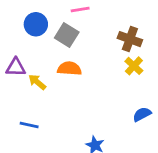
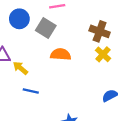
orange semicircle: (69, 69) -> (61, 54), moved
blue line: (29, 125) -> (31, 91), moved

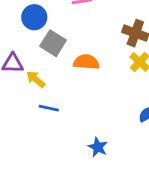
gray square: (46, 28) -> (53, 43), moved

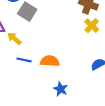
orange semicircle: (86, 62) -> (50, 61), moved

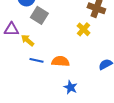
yellow cross: (92, 26) -> (83, 29), moved

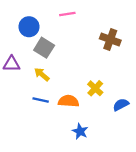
yellow cross: (83, 29) -> (95, 88), moved
yellow arrow: (27, 40) -> (42, 74), moved

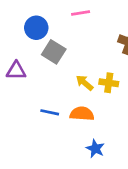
yellow arrow: (42, 74) -> (85, 83), moved
yellow cross: (95, 88) -> (109, 83), moved, turned -35

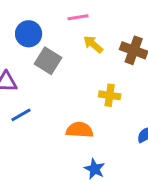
yellow arrow: (85, 83) -> (93, 44), moved
blue line: (50, 112) -> (21, 115), moved, turned -42

